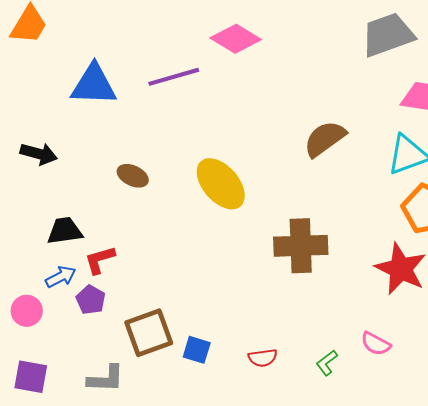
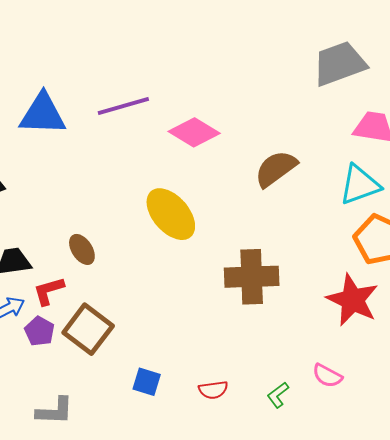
pink diamond: (236, 39) -> (194, 132), moved
brown ellipse: (133, 176) -> (82, 249), moved, turned 32
brown square: (149, 333) -> (88, 329), moved, turned -33

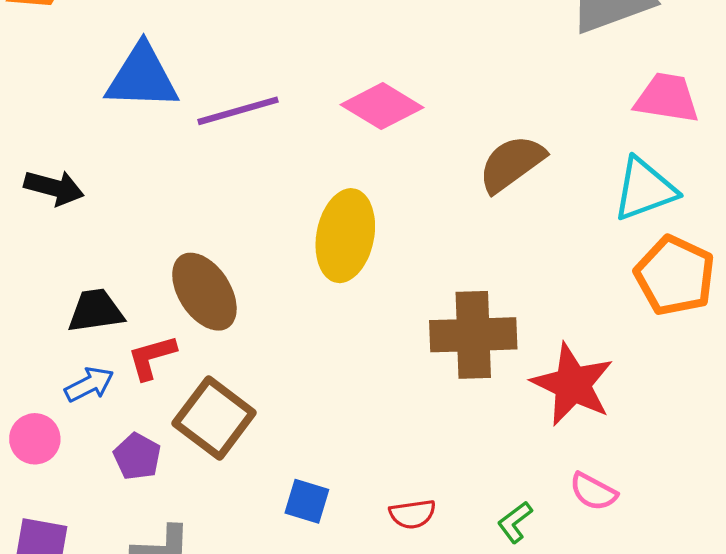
purple line: (123, 106) -> (238, 111), moved
yellow ellipse: (171, 214) -> (345, 236), turned 52
brown ellipse: (82, 249) -> (204, 292), size x1.6
red star: (353, 300) -> (572, 384), moved
purple pentagon: (40, 331) -> (137, 456), moved

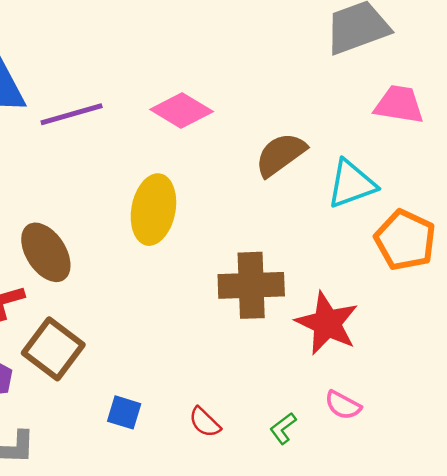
cyan triangle: (644, 189) -> (351, 184), moved
red semicircle: (412, 514) -> (205, 422), turned 52

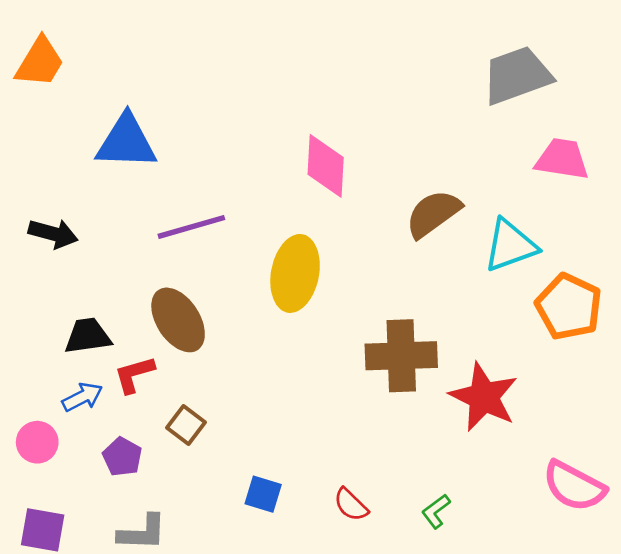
pink diamond: (182, 111) -> (326, 166), turned 62
purple line: (72, 114) -> (191, 227), moved
brown square: (53, 349) -> (186, 425), size x0.6
pink semicircle: (343, 405) -> (574, 486), moved, size x1.6

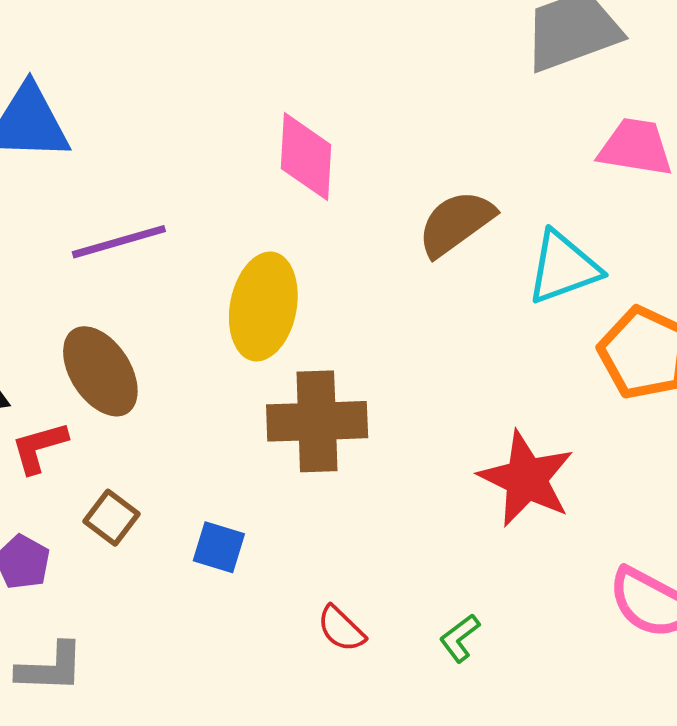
brown cross: (401, 356) -> (317, 421), moved
blue square: (263, 494) -> (219, 547), moved

